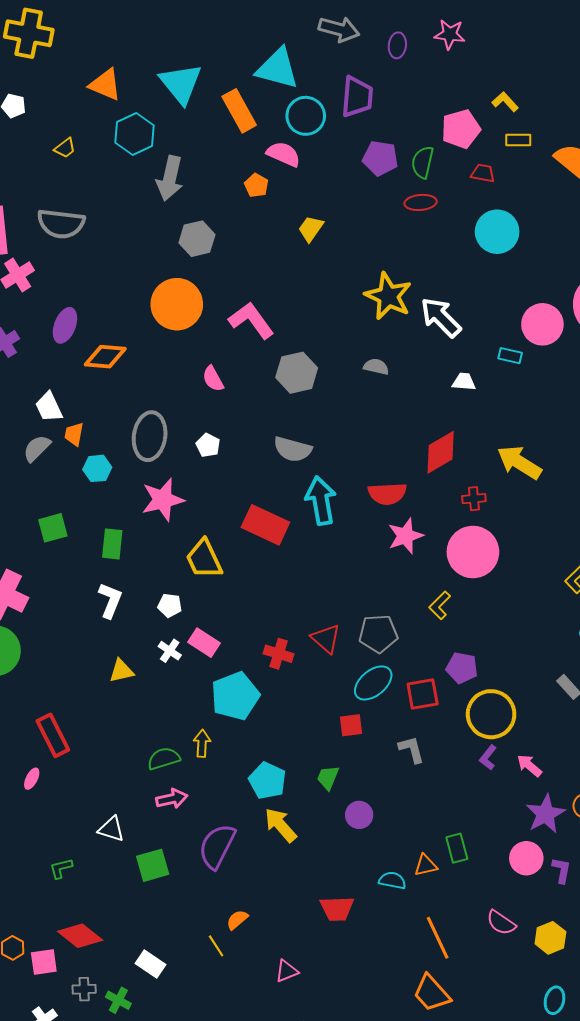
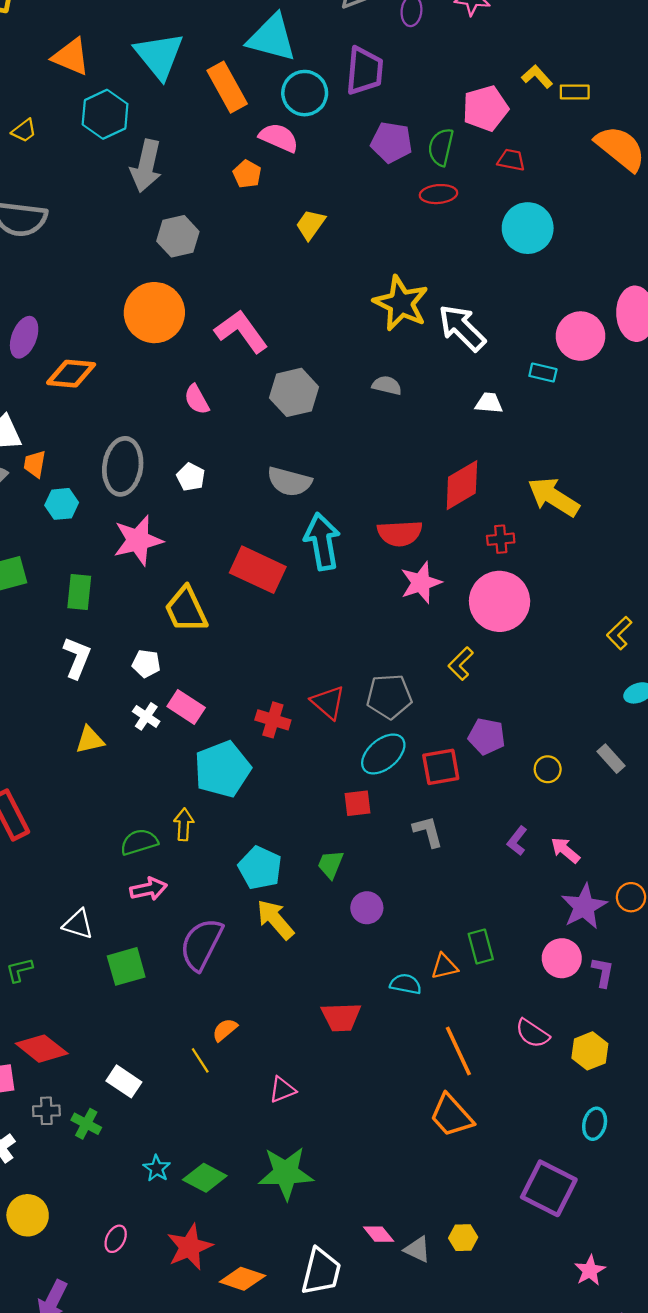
yellow rectangle: (518, 140) -> (575, 92), moved
yellow circle: (491, 714) -> (548, 769), moved, size x0.5

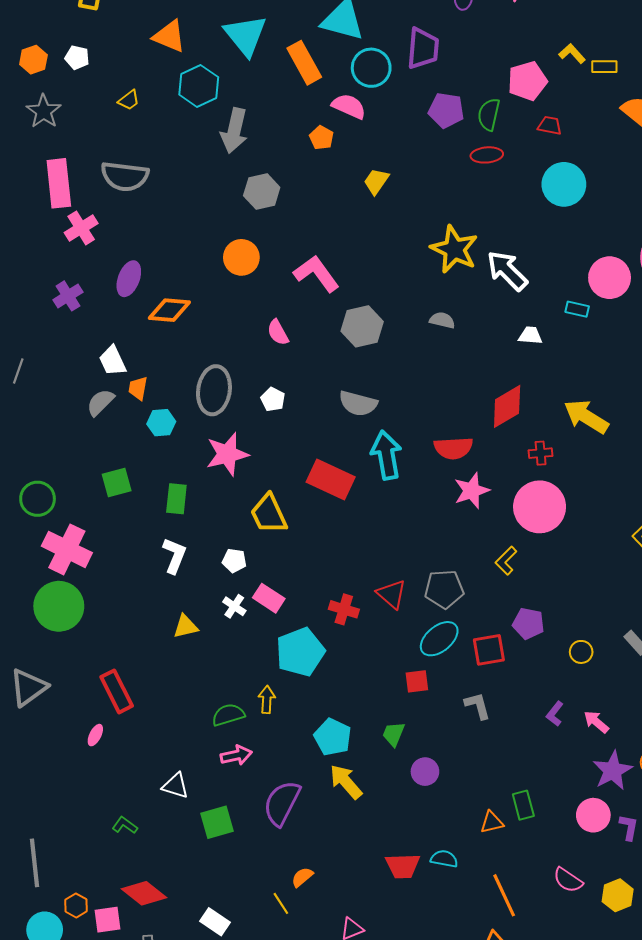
orange circle: (154, 313) -> (241, 257), size x0.7
green L-shape: (19, 970) -> (125, 825), turned 50
cyan semicircle: (406, 984) -> (444, 859), moved

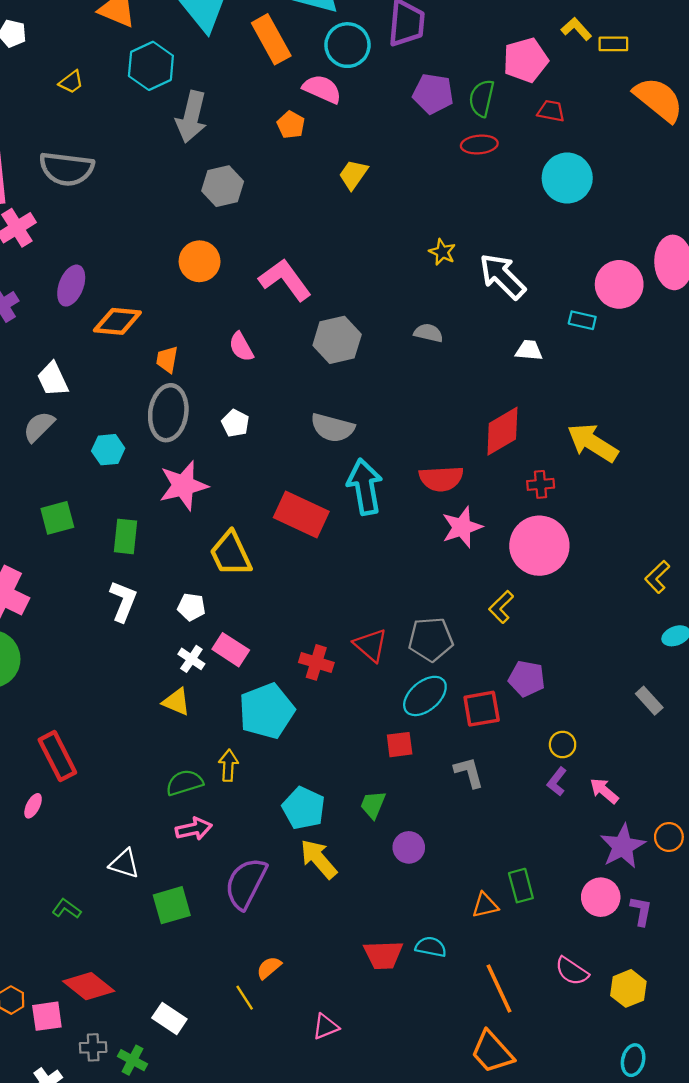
yellow star: (454, 249) -> (442, 252), size x0.5
orange trapezoid: (138, 388) -> (167, 360), moved
yellow triangle: (186, 627) -> (176, 702), moved, turned 36
yellow circle: (581, 652) -> (563, 745), moved

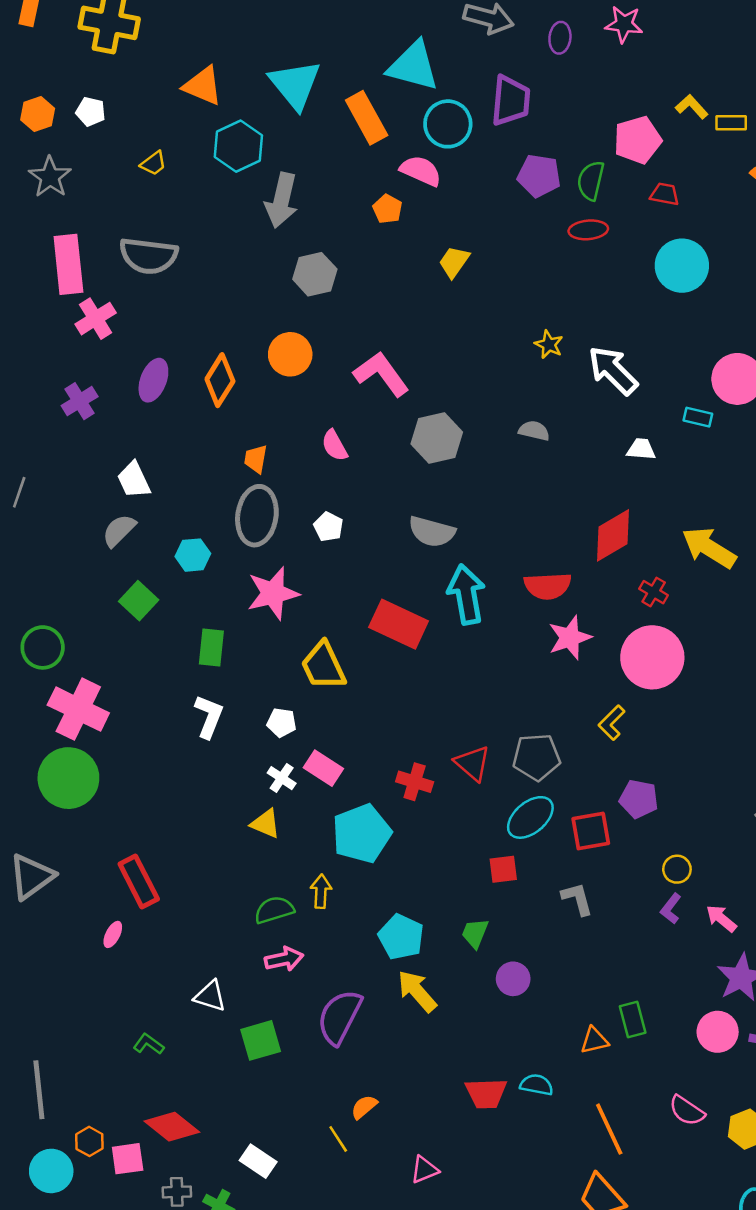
orange diamond: (117, 321) -> (220, 380), moved, turned -63
red cross: (541, 484) -> (654, 592), turned 36
green square: (57, 518) -> (139, 601), moved, turned -32

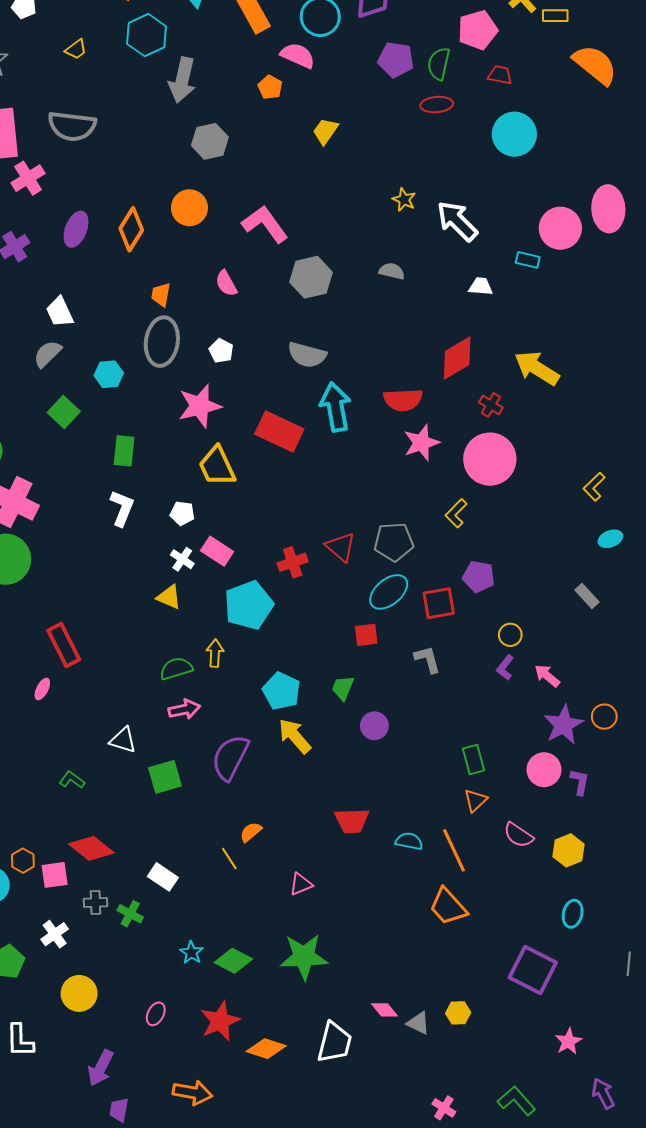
pink star: (273, 593) -> (200, 406), moved
red cross: (415, 782) -> (293, 562), turned -36
orange triangle: (594, 1040) -> (476, 800), moved, turned -30
cyan semicircle: (537, 1085) -> (409, 841), moved

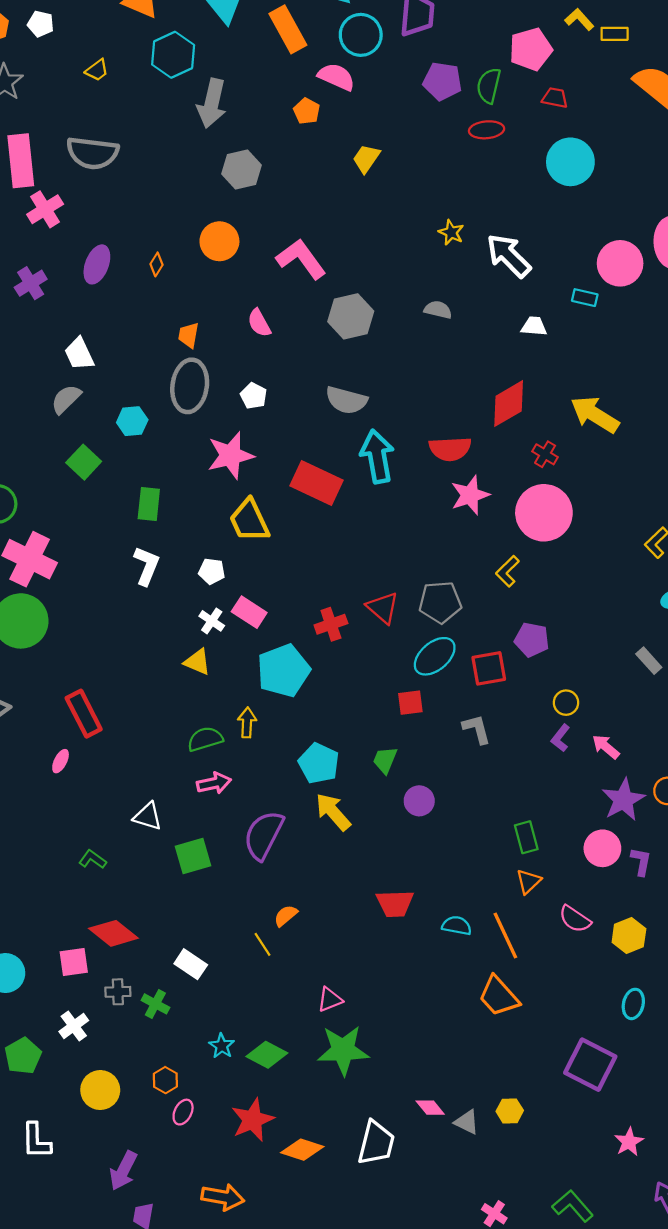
orange diamond: (131, 229) -> (157, 264), size x0.5
orange hexagon: (23, 861) -> (165, 1080), moved
pink triangle: (301, 884) -> (330, 1000), moved

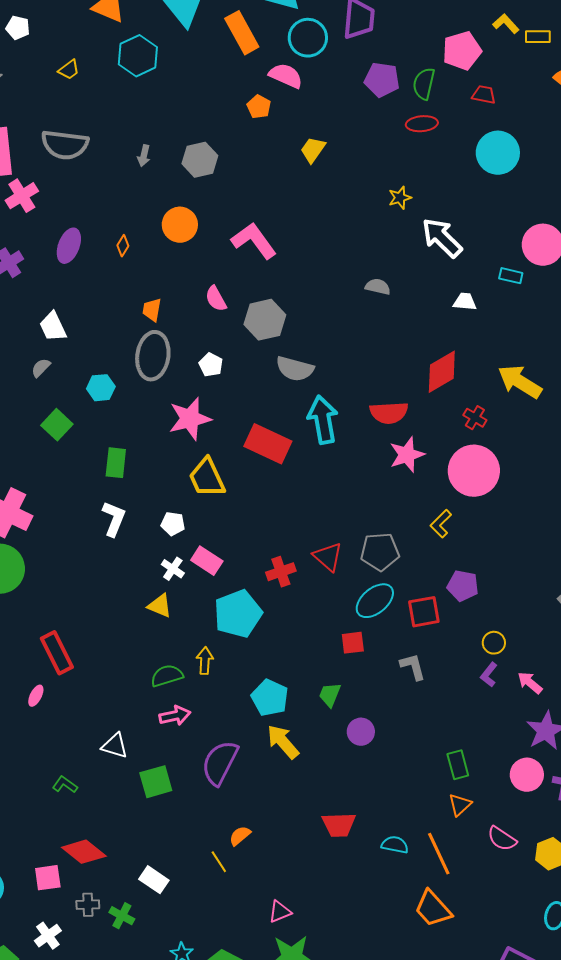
gray arrow: (212, 103) -> (144, 156), moved, size x0.5
yellow star: (451, 232) -> (400, 198), moved, turned 30
gray hexagon: (351, 316) -> (265, 320), moved
gray semicircle: (66, 399) -> (41, 368), size x0.7

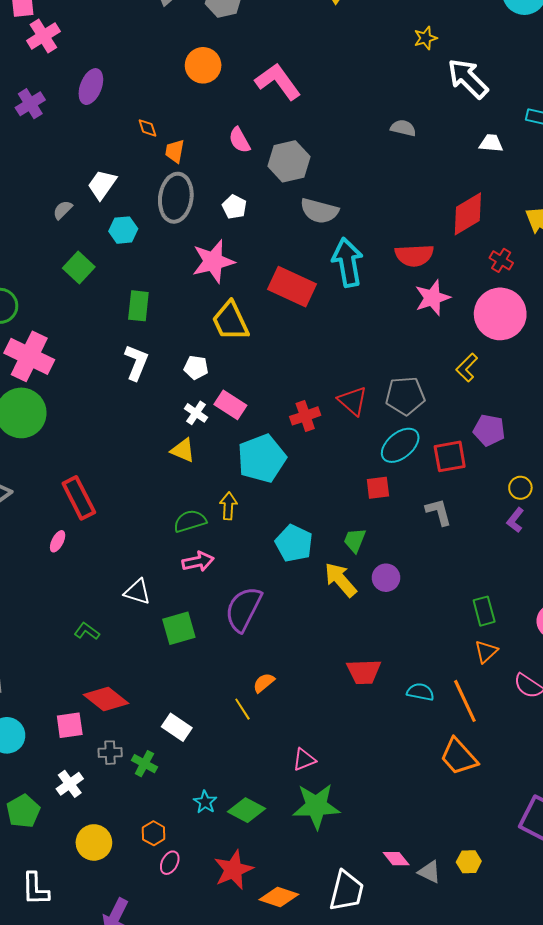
orange diamond: (123, 246) -> (147, 128), moved, turned -50
white trapezoid: (53, 327) -> (102, 185), moved, turned 60
yellow arrow: (283, 742) -> (341, 580), moved

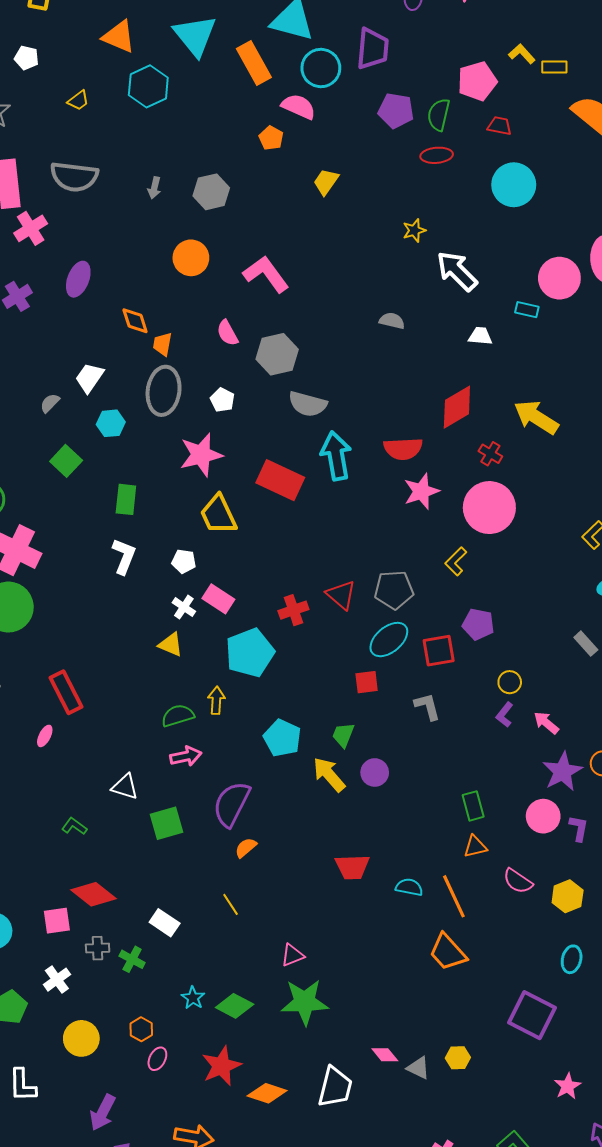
orange diamond: (147, 128) -> (135, 321), size x1.4
orange triangle: (486, 651) -> (475, 847), turned 30
orange semicircle: (264, 683) -> (246, 848), moved

